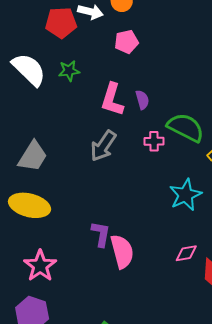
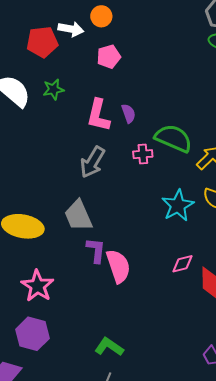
gray trapezoid: (33, 156) -> (78, 216), moved, turned 128

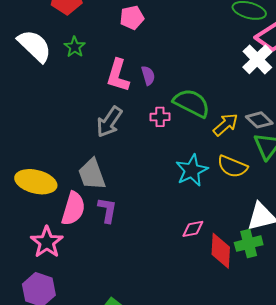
green star: (53, 89) -> (75, 47), turned -30
pink semicircle: (118, 266) -> (73, 209), moved, turned 32

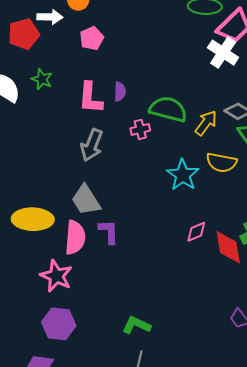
purple semicircle: (148, 76) -> (120, 92), turned 30

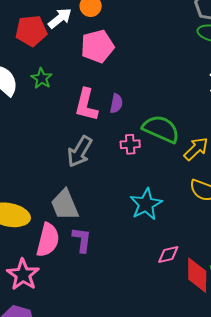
white arrow: (50, 17) -> (60, 18), turned -50
pink pentagon: (92, 38) -> (97, 46), size x1.4
cyan star: (183, 175) -> (146, 204), moved

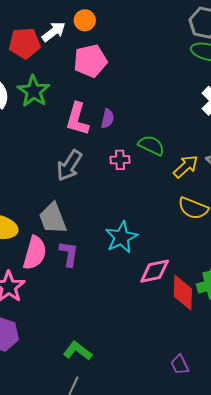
green star: (42, 78) -> (34, 91), size x1.5
green semicircle: (161, 129) -> (151, 145), size x0.7
cyan star: (146, 204) -> (121, 237), moved
pink diamond: (168, 254) -> (155, 271), size x1.4

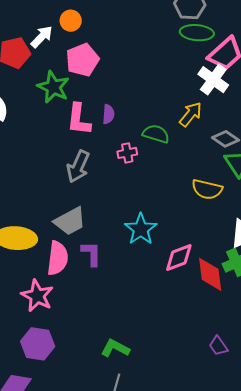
green star: (34, 91) -> (53, 87), moved
yellow arrow: (186, 166) -> (191, 114), moved
gray trapezoid: (53, 218) -> (70, 221), turned -88

